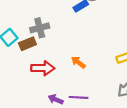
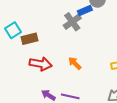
gray cross: (40, 28) -> (72, 22), moved, turned -30

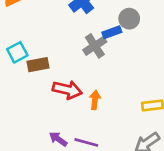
orange arrow: (75, 63) -> (95, 100), turned 48
red arrow: (41, 64) -> (67, 90), moved

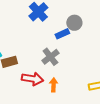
gray cross: (95, 46) -> (50, 57), moved

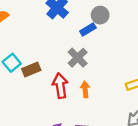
red arrow: (33, 79) -> (60, 86), turned -100

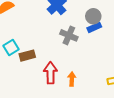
blue rectangle: (88, 29) -> (94, 27), moved
gray cross: (78, 58) -> (69, 35), moved, turned -30

